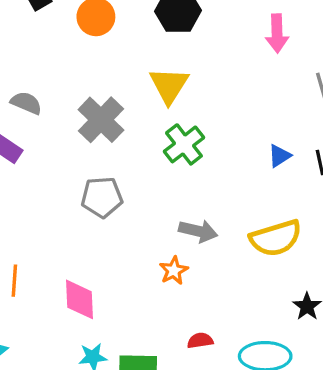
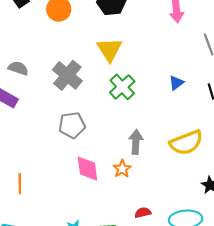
blue triangle: (279, 156) -> (176, 83), moved
gray arrow: (198, 231) -> (136, 142), turned -95
pink diamond: (80, 299) -> (87, 169), moved

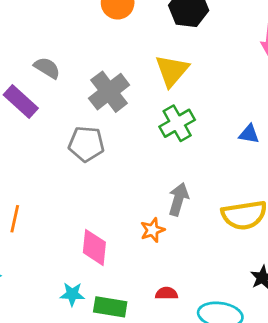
blue triangle: (176, 83) -> (249, 134), turned 35
gray pentagon: (72, 125) -> (86, 144), moved
pink diamond: (87, 169) -> (94, 247), moved

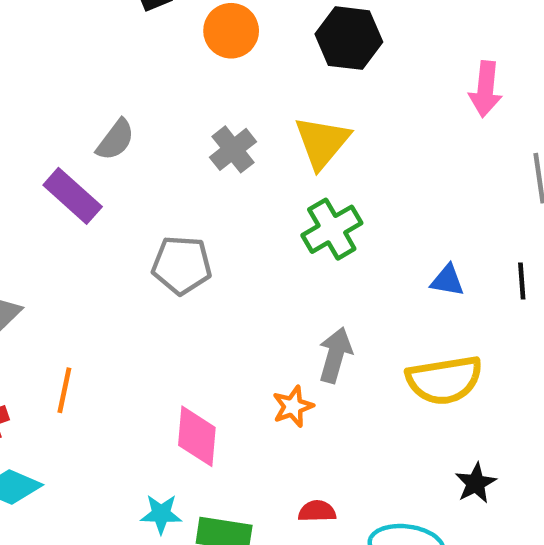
gray semicircle: (47, 68) -> (115, 140), turned 96
gray cross: (109, 92) -> (233, 149), moved, size x0.7
blue triangle: (249, 134) -> (447, 280), moved

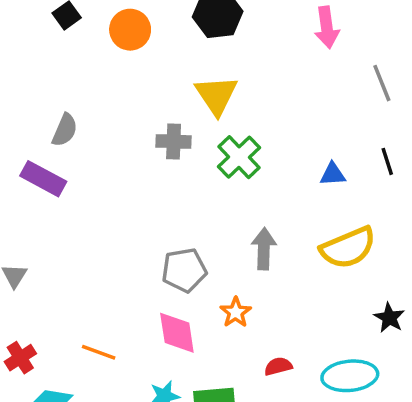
gray cross: (233, 149) -> (174, 141), moved, turned -36
gray pentagon: (182, 265) -> (184, 270), moved
orange line: (64, 390) -> (99, 352), moved, turned -68
orange star: (293, 407) -> (236, 312), moved

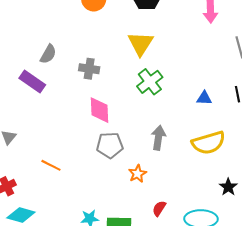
gray cross: (174, 141) -> (89, 69), moved
pink diamond: (177, 333) -> (100, 110), moved
orange line: (99, 352) -> (51, 165), moved
red semicircle: (278, 366) -> (159, 208), turned -49

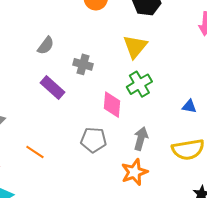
purple rectangle: (32, 82) -> (53, 87), moved
pink diamond: (100, 110) -> (112, 105), moved
orange star: (137, 174) -> (134, 172), moved, size x1.5

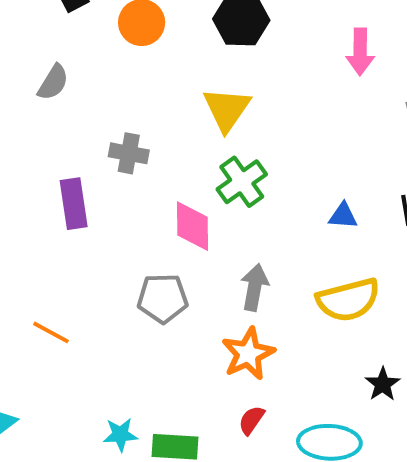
gray semicircle: (46, 46) -> (53, 82), moved
purple rectangle: (53, 87) -> (74, 204), turned 45

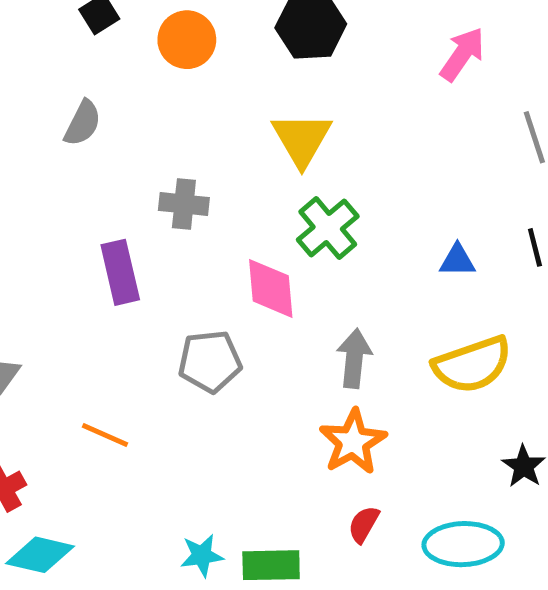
pink arrow: (360, 52) -> (462, 54), turned -141
gray pentagon: (163, 298) -> (210, 361), moved

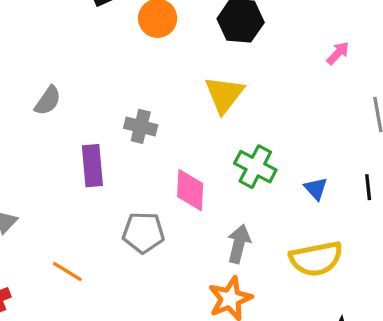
pink arrow: (462, 54) -> (338, 53), size x0.7
gray semicircle: (83, 123) -> (48, 101), moved
green cross: (328, 228) -> (255, 167), moved, turned -30
blue triangle: (457, 260) -> (316, 189), turned 40

